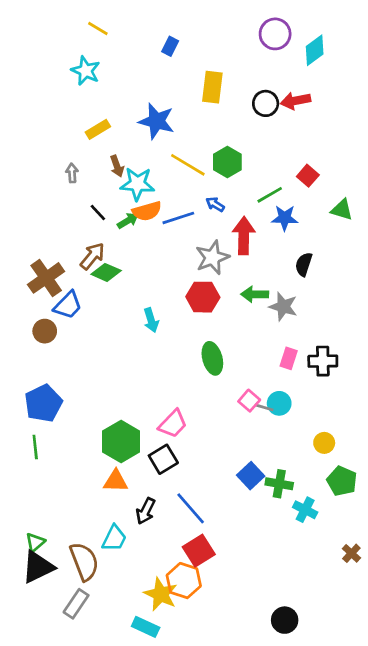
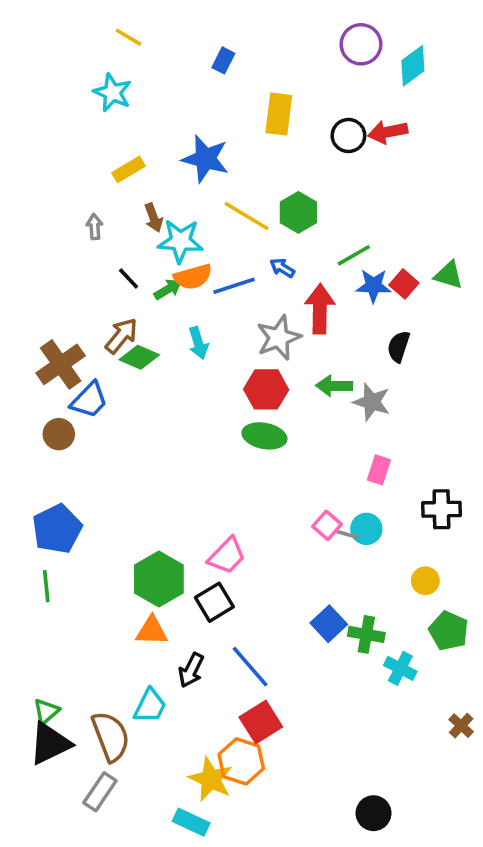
red square: (308, 176) -> (404, 284), moved
cyan arrow: (151, 320) -> (198, 343), moved
green ellipse: (212, 358) -> (264, 436), moved, turned -64
black cross: (323, 361) -> (441, 509), moved

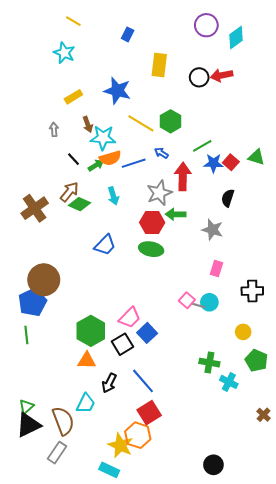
green arrow: (334, 386) -> (176, 214), moved
blue trapezoid: (89, 400) -> (105, 245), moved
brown circle: (59, 434) -> (44, 280), moved, size x1.8
blue square: (329, 624) -> (147, 333), moved

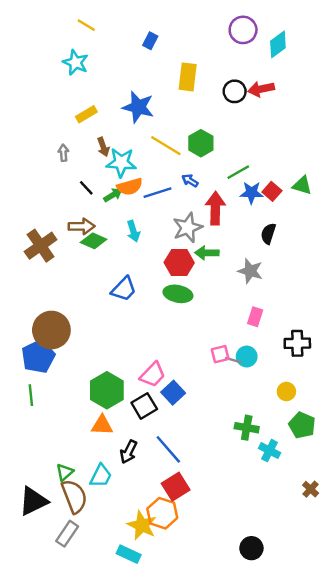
brown arrow: (69, 192) -> (82, 226), turned 50
pink square: (187, 300) -> (220, 354), turned 35
green triangle: (26, 407) -> (65, 472), moved

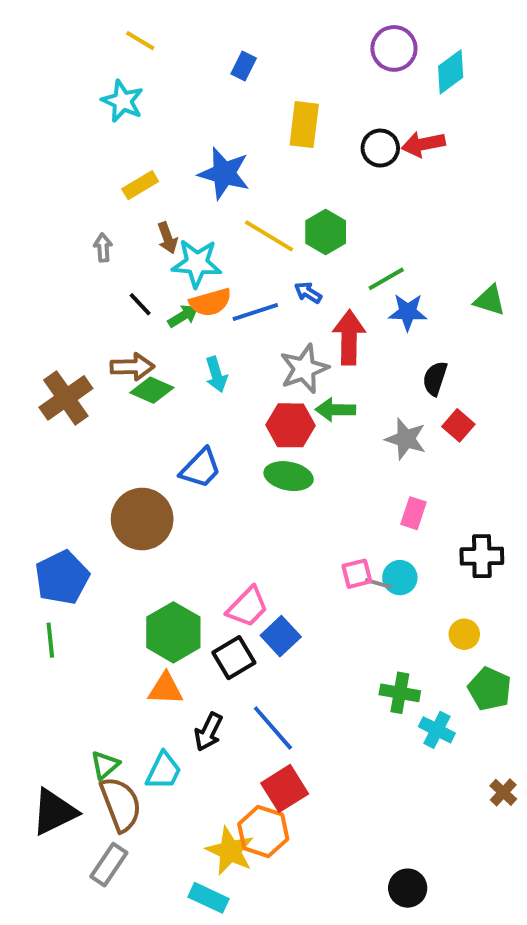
red square: (272, 191) -> (458, 425), moved
brown circle: (51, 330) -> (142, 519), moved

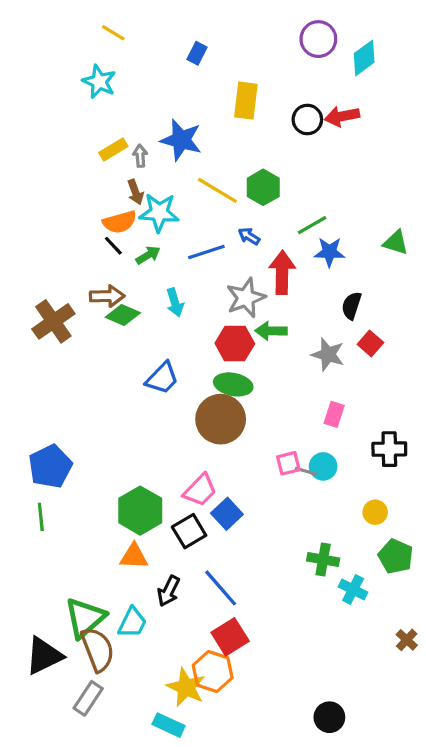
gray arrow: (103, 248) -> (140, 156), moved
orange semicircle: (210, 302) -> (120, 222), moved
brown circle: (142, 519) -> (221, 419), moved
green triangle: (105, 765) -> (85, 618), size x1.8

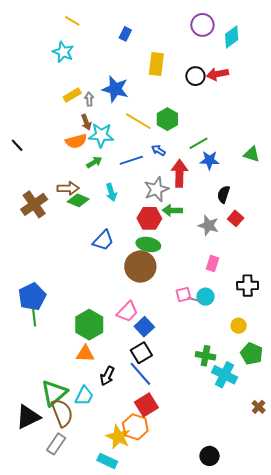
black line: (113, 246) -> (17, 145), moved
green line: (41, 517) -> (34, 318), moved
black square: (189, 531) -> (141, 353), moved
cyan cross: (353, 589) -> (225, 375), size x1.4

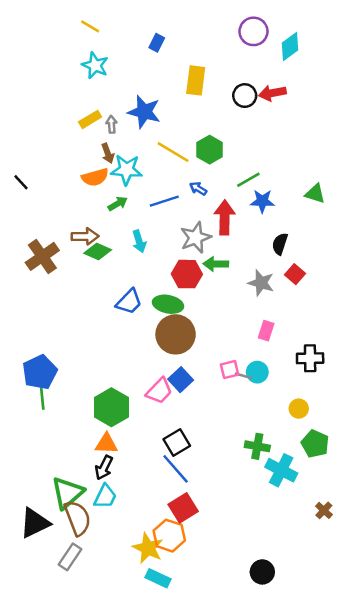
cyan star: (63, 52) -> (95, 65), moved
green ellipse: (148, 244) -> (168, 304), moved
blue square: (144, 327) -> (181, 380), moved
black arrow: (107, 376) -> (104, 468), moved
cyan rectangle: (107, 461) -> (158, 578), moved

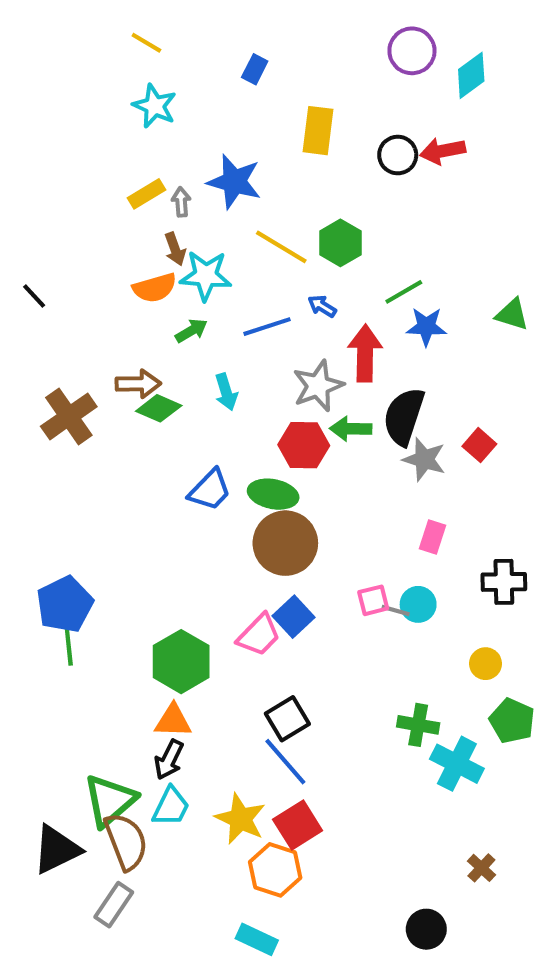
black semicircle: (280, 244) -> (404, 416), moved, size x1.6
brown cross: (324, 510) -> (481, 868), moved
yellow star: (148, 548) -> (240, 819), moved

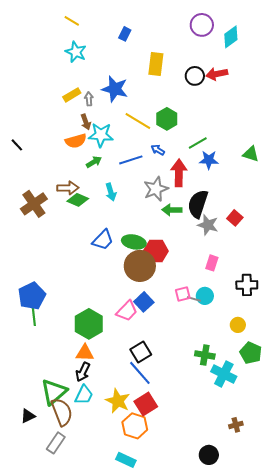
red hexagon: (304, 445) -> (156, 251), moved
black triangle: (57, 850) -> (28, 416), size x0.6
brown cross: (481, 868) -> (236, 425), turned 32

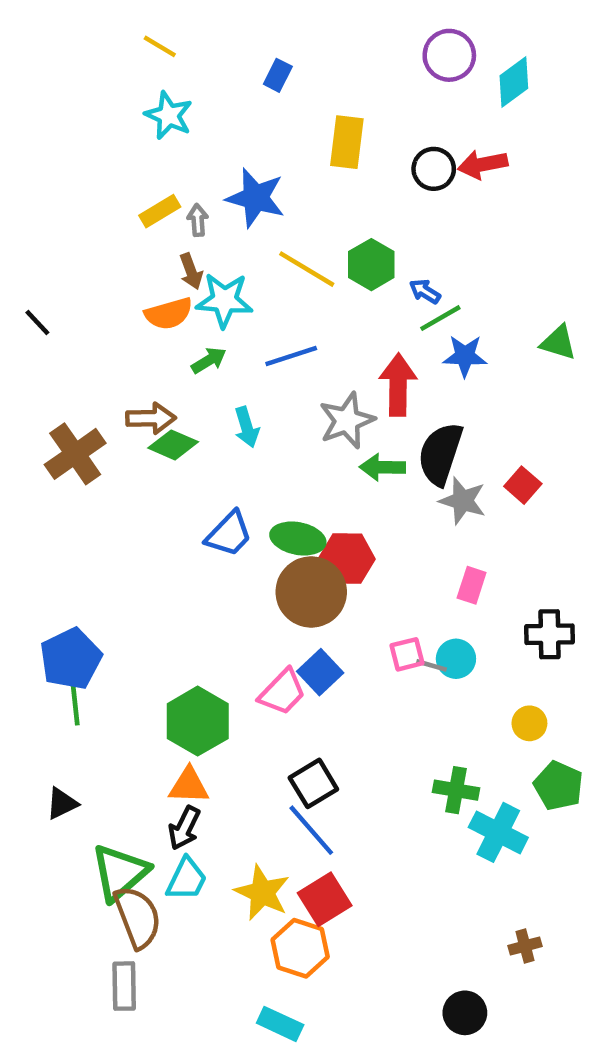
blue arrow: (158, 150) -> (425, 291), moved
black triangle: (28, 416) -> (62, 803), moved
gray rectangle: (56, 443) -> (124, 986), turned -35

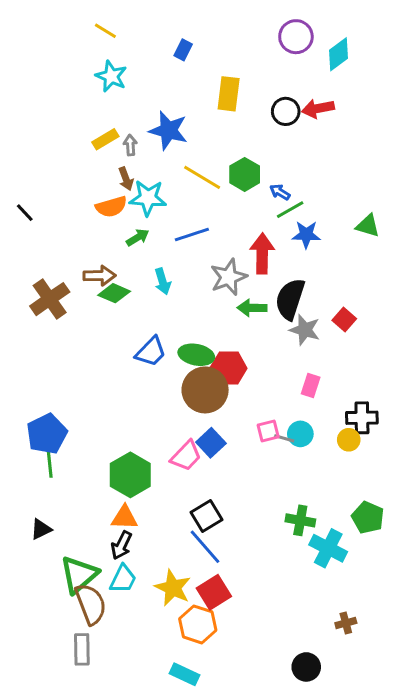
yellow circle: (529, 723) -> (349, 440), moved

